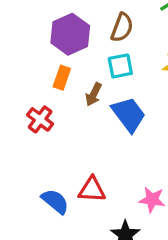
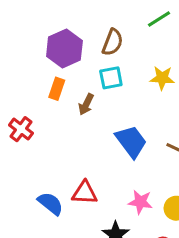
blue trapezoid: (129, 114) -> (131, 142), moved
red cross: (40, 119) -> (21, 129), moved

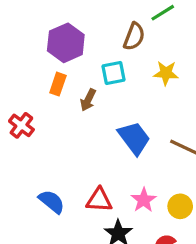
brown semicircle: (113, 42) -> (134, 36), moved
red triangle: (85, 193) -> (99, 200), moved
pink star: (140, 202) -> (144, 200), turned 30

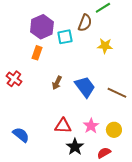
cyan square: (113, 73) -> (65, 37), moved
brown arrow: (88, 100) -> (57, 83), moved
blue semicircle: (52, 202) -> (21, 135), moved

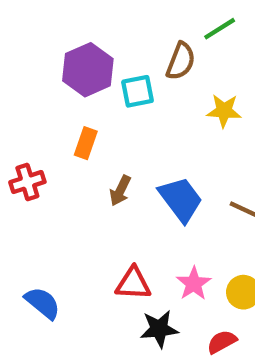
orange rectangle: (37, 53) -> (86, 143), moved
red cross: (14, 79) -> (27, 182), turned 35
black star: (75, 147) -> (159, 329), turned 30

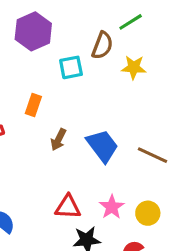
purple hexagon: (88, 70) -> (33, 31), moved
yellow star: (224, 111) -> (134, 67), moved

